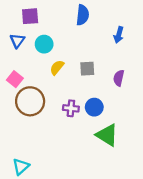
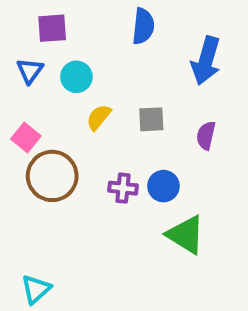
blue arrow: (119, 35) -> (206, 61), size x1.6

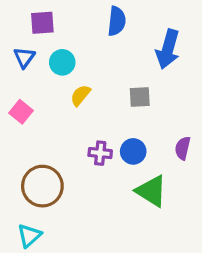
gray square: (151, 119) -> (140, 97), moved
purple semicircle: (206, 135) -> (183, 148), moved
brown circle: (52, 176) -> (42, 186), moved

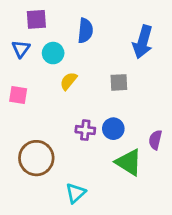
blue semicircle: (117, 21) -> (85, 31), moved
pink square: (21, 112) -> (18, 95), turned -30
purple semicircle: (183, 148) -> (155, 140), moved
cyan triangle: (29, 236) -> (75, 193), moved

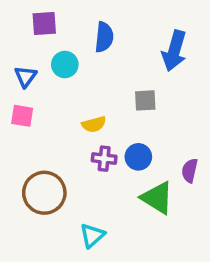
blue triangle: (21, 49) -> (25, 76), moved
yellow semicircle: (68, 81) -> (94, 124), moved, turned -144

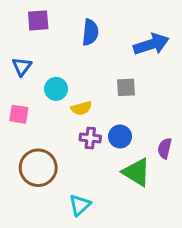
blue arrow: (174, 51) -> (151, 44), turned -124
cyan circle: (65, 65) -> (56, 89), moved
pink square: (22, 116) -> (19, 114), moved

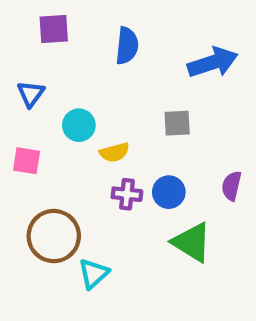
purple semicircle: (165, 148) -> (232, 186), moved
cyan triangle: (80, 205) -> (93, 274), moved

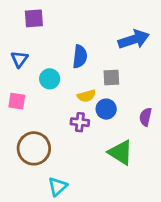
blue semicircle: (127, 46) -> (80, 56), moved
yellow semicircle: (114, 152) -> (86, 96), moved
blue circle: (169, 192) -> (106, 109), moved
cyan triangle: (93, 274) -> (58, 187), moved

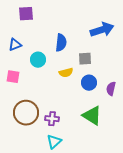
blue triangle: (19, 59) -> (15, 45), turned 32
blue circle: (106, 109) -> (89, 83), moved
purple cross: (80, 122) -> (52, 119), moved
cyan triangle: (58, 187) -> (54, 142), moved

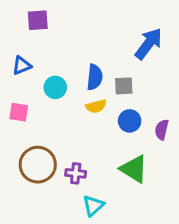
blue arrow: (102, 30) -> (149, 44), turned -35
blue semicircle: (61, 43) -> (95, 77), moved
cyan triangle: (54, 142) -> (93, 205), moved

